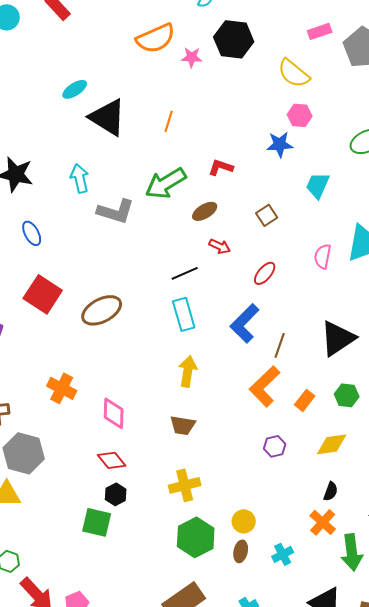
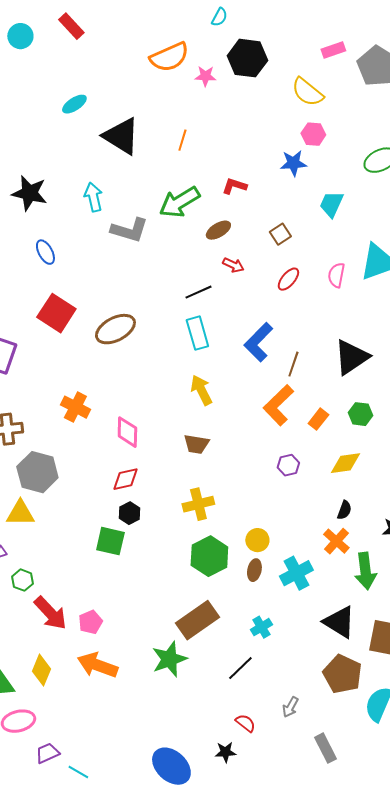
cyan ellipse: (75, 89) -> (74, 104), moved
red ellipse: (265, 273) -> (288, 279), moved
yellow arrow: (188, 371) -> (201, 390), turned -36
red diamond: (112, 460) -> (125, 479), turned -64
cyan cross: (283, 554) -> (296, 573), size x1.5

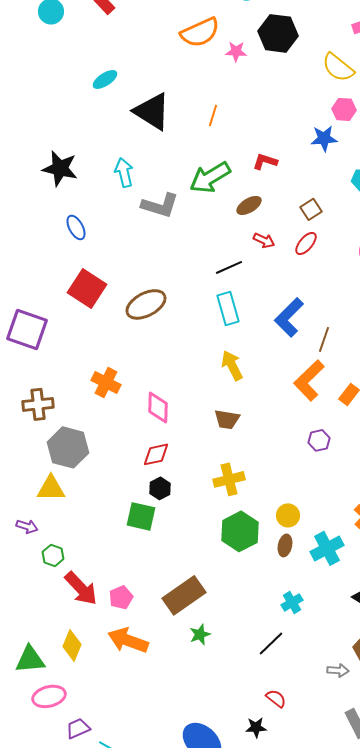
red ellipse: (288, 279) -> (306, 243), moved
brown rectangle: (197, 620) -> (184, 595), moved
green star: (169, 659) -> (200, 634), size x0.6
gray arrow: (290, 707) -> (338, 670), moved, turned -115

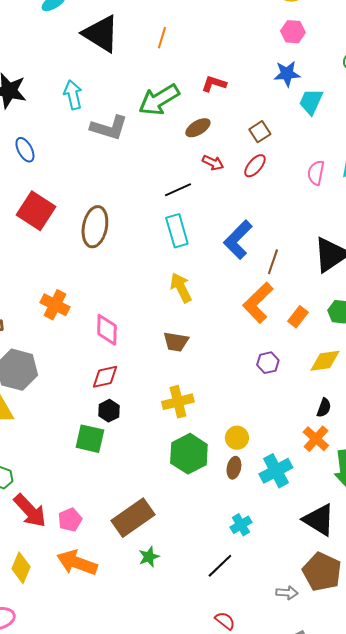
blue star: (324, 138) -> (287, 74), moved
brown ellipse: (146, 304) -> (95, 227), turned -51

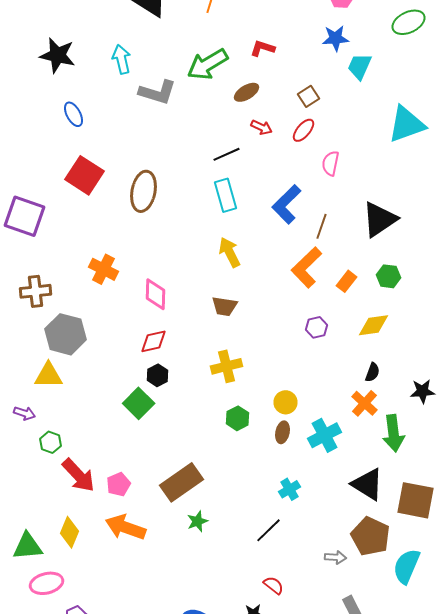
pink semicircle: (316, 173) -> (330, 163), moved
green square: (90, 439) -> (138, 403), turned 32
green hexagon: (189, 454) -> (238, 418), size x0.6

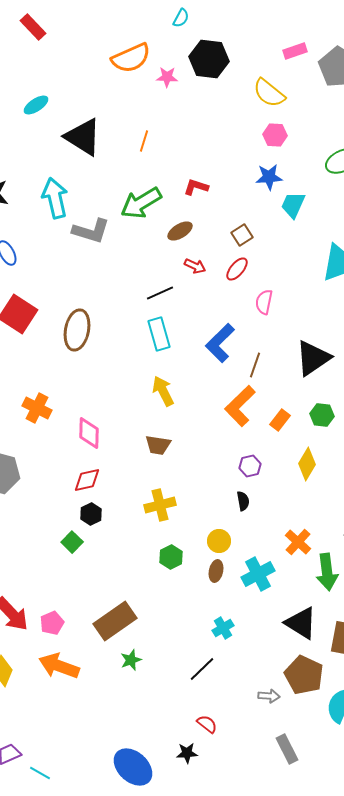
cyan arrow: (122, 59) -> (55, 198), size x1.4
yellow diamond: (374, 325) -> (307, 464), turned -52
black semicircle: (372, 372) -> (243, 501), moved, turned -30
green square: (138, 403) -> (72, 542), size x0.7

